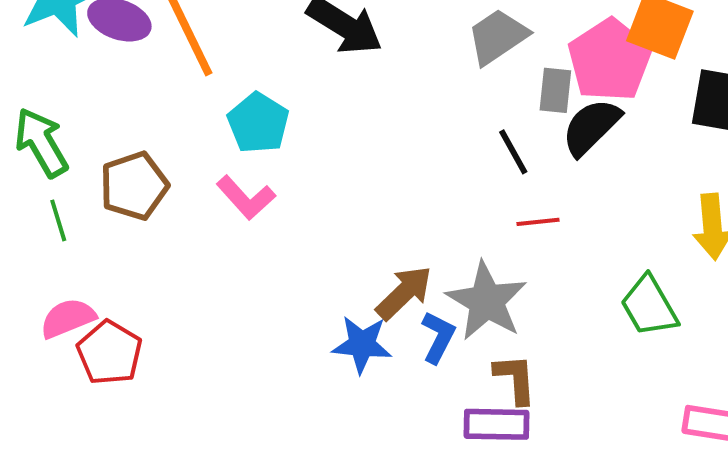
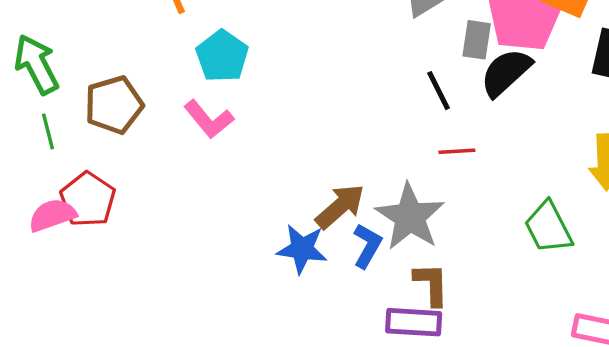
red pentagon: (110, 353) -> (88, 199), moved

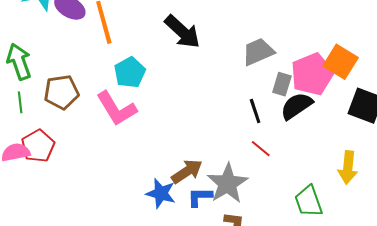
pink L-shape: (209, 119) -> (116, 109), size x1.4
red line: (457, 151) -> (261, 149), turned 35
blue L-shape: (367, 246) -> (200, 197), turned -128

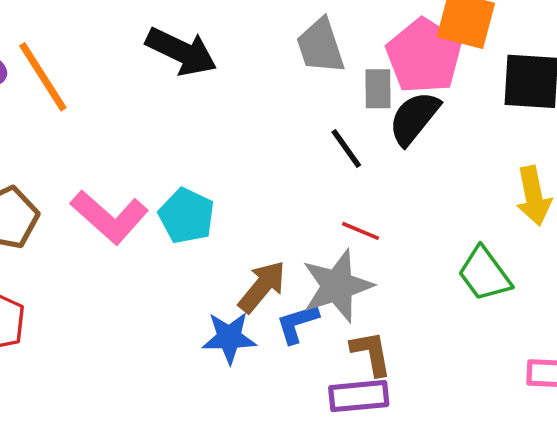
gray trapezoid: (258, 52) -> (320, 46), turned -68
cyan pentagon: (130, 72) -> (187, 216), moved
red line: (261, 149) -> (361, 231), moved
gray star: (227, 183) -> (337, 286), turned 30

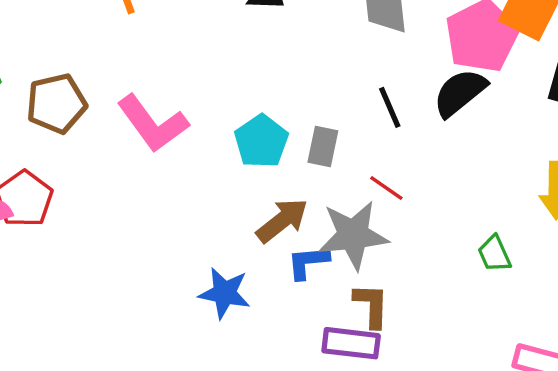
gray rectangle: (378, 89) -> (323, 147), moved
cyan pentagon: (187, 216) -> (261, 141), moved
green trapezoid: (485, 274) -> (494, 254), size x0.7
blue star: (229, 338) -> (225, 293), moved

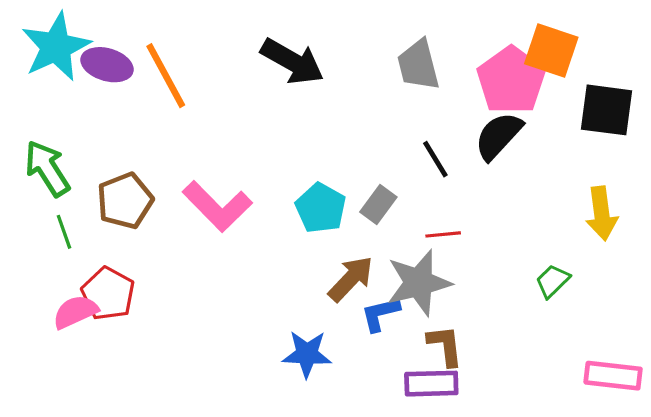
gray rectangle: (323, 147) -> (378, 205), turned 33
red line: (386, 188) -> (443, 234), turned -32
green trapezoid: (494, 254) -> (552, 281), turned 78

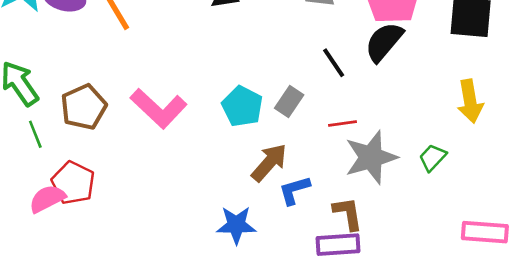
gray star: (419, 283) -> (371, 157), moved

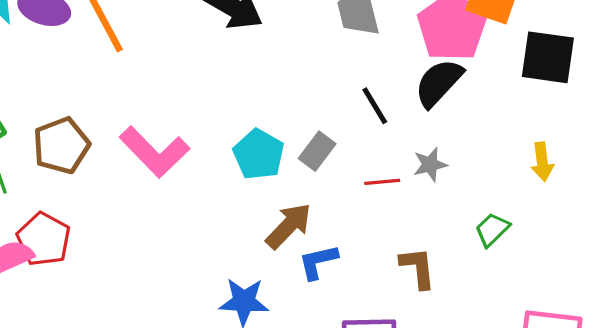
yellow arrow: (470, 101) -> (542, 162), size x0.7
gray star: (371, 157) -> (430, 165), moved, size x0.5
brown L-shape: (348, 213) -> (418, 268), moved

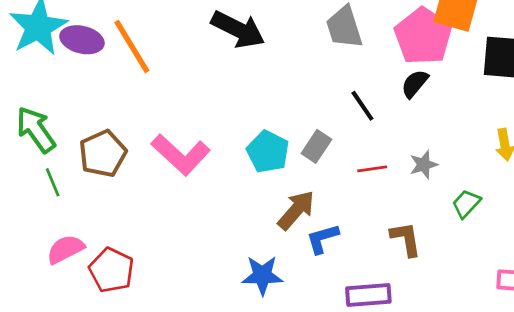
black semicircle: (439, 83) -> (415, 84), size x0.7
gray star: (430, 165) -> (424, 165), moved
red pentagon: (44, 239) -> (111, 270), moved

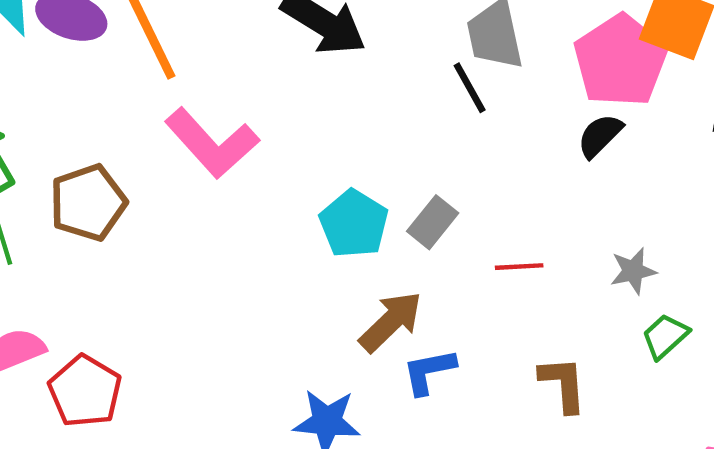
black line: (362, 106) -> (470, 88), moved
pink L-shape: (181, 155) -> (212, 143), moved
gray star: (424, 165) -> (633, 271), moved

